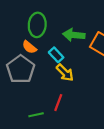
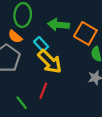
yellow arrow: (65, 73) -> (50, 62), size x1.4
green line: (36, 115) -> (22, 103), turned 64

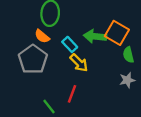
green arrow: (58, 25) -> (95, 36), moved
yellow arrow: (50, 62) -> (79, 63), size x0.7

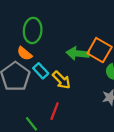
cyan rectangle: (70, 44) -> (41, 71), moved

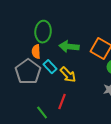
orange semicircle: (25, 54) -> (36, 52), turned 48
green arrow: (78, 54) -> (69, 47), moved

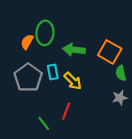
orange semicircle: (36, 52) -> (27, 42), moved, turned 32
cyan rectangle: (50, 67) -> (53, 72), turned 32

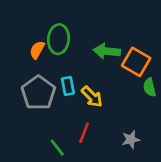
green arrow: (74, 50) -> (107, 51), moved
gray star: (120, 98) -> (131, 140), moved

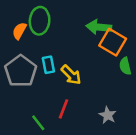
green arrow: (107, 51) -> (99, 27), moved
gray star: (131, 140) -> (108, 115), turned -30

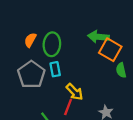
green ellipse: (40, 21) -> (52, 44), moved
yellow arrow: (71, 75) -> (75, 92), moved

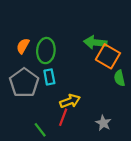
yellow arrow: (75, 92) -> (70, 101), turned -66

